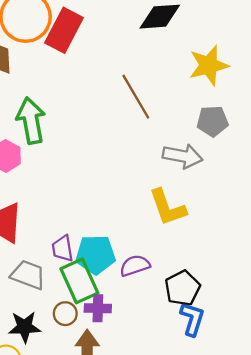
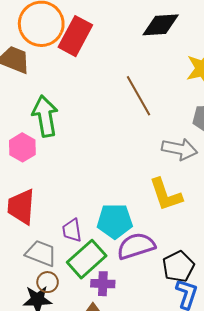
cyan pentagon: (95, 255) -> (115, 221), moved
purple semicircle: (135, 266) -> (136, 246), size x1.4
green rectangle: (79, 281) -> (87, 259), turned 72
brown circle: (65, 314) -> (48, 282), moved

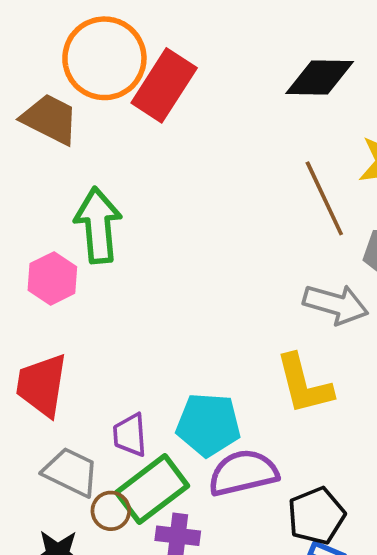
brown line: (139, 96) -> (324, 198), moved
brown circle: (48, 282) -> (111, 511), moved

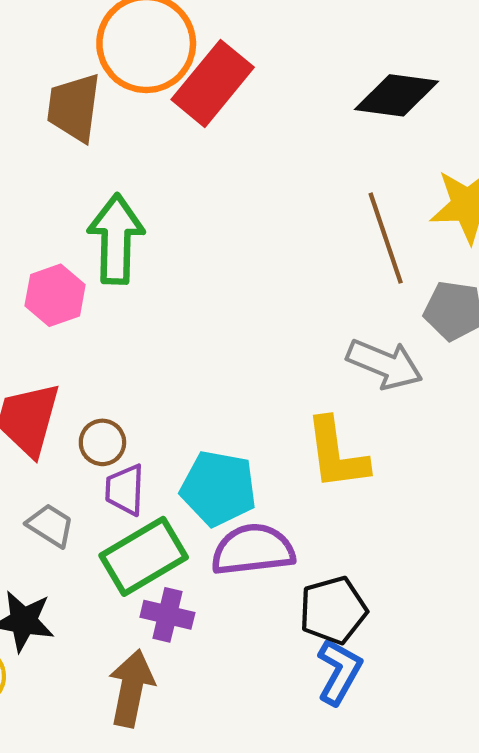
brown trapezoid: (50, 119) -> (74, 108), turned -116
gray trapezoid: (71, 472) -> (50, 525), size x0.7
brown circle: (111, 511) -> (102, 442), moved

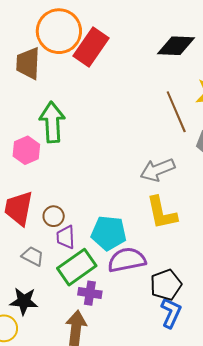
gray arrow: (385, 364) -> (157, 170), moved, turned 140

